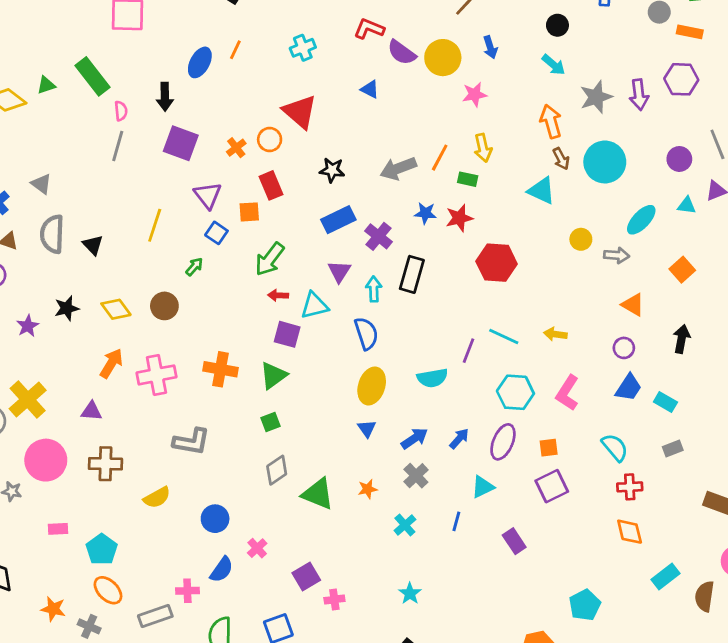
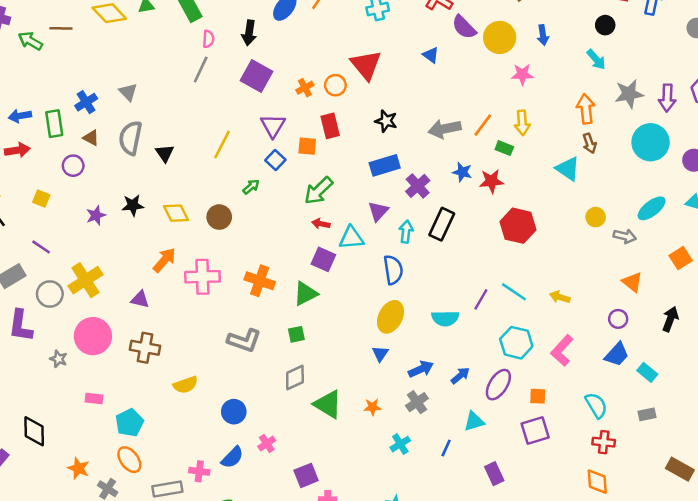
cyan circle: (605, 162) -> (651, 142), moved
gray L-shape: (191, 442) -> (244, 340), moved

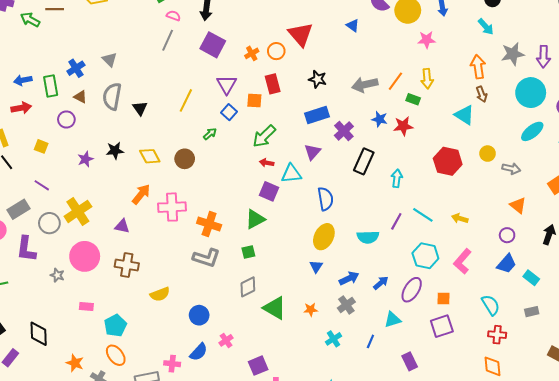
pink semicircle: (208, 39) -> (173, 16), turned -72
cyan ellipse: (652, 208) -> (532, 131), moved
red hexagon: (518, 226) -> (448, 161), moved
cyan arrow: (406, 232) -> (397, 178), moved
orange cross: (260, 281) -> (209, 224), moved

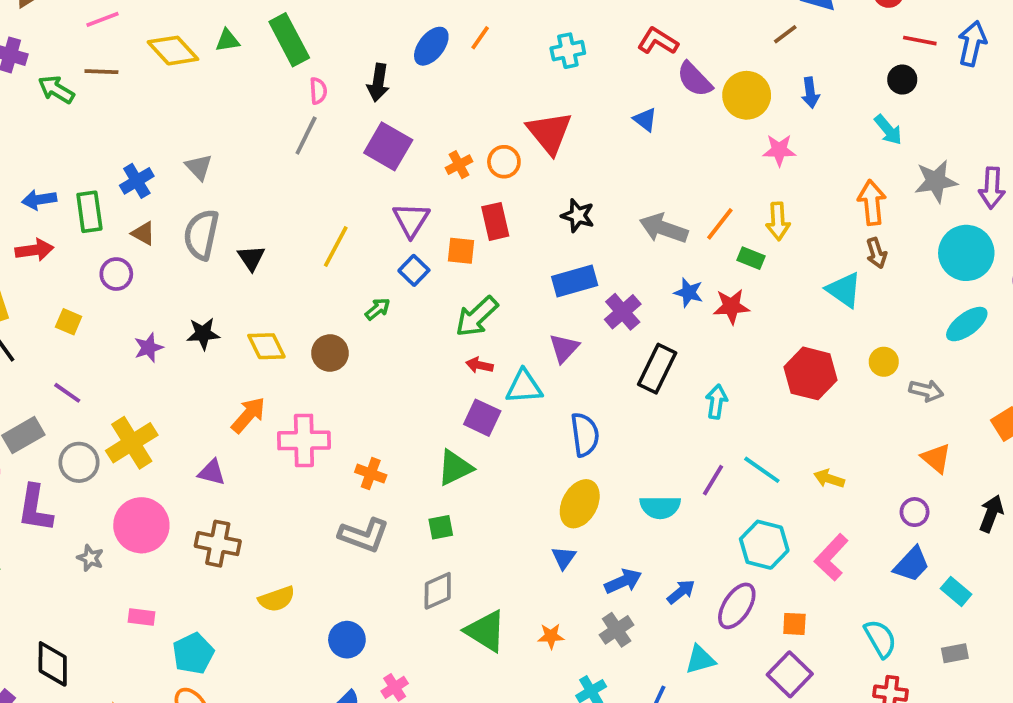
pink semicircle: (173, 16) -> (318, 91), turned 64
gray arrow: (365, 85) -> (664, 228), turned 30
orange cross: (209, 224) -> (371, 474), size x0.7
purple square: (442, 326) -> (790, 674), turned -30

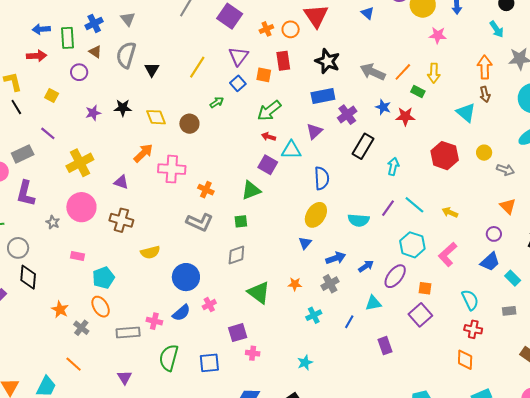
black star: (578, 216) -> (327, 61), size x1.4
gray circle: (79, 462) -> (18, 248), moved
green triangle: (486, 631) -> (259, 292), moved
blue circle: (347, 640) -> (186, 277), size x1.4

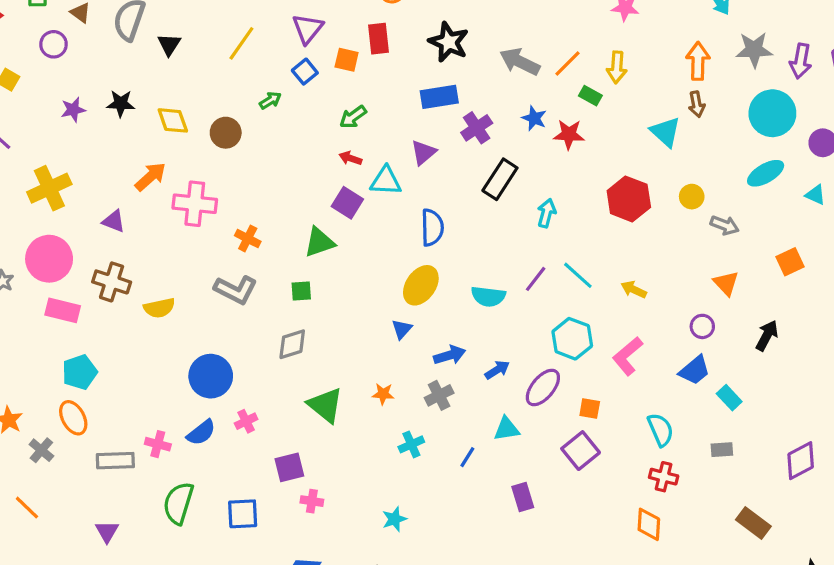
green arrow: (269, 111) -> (353, 117), size x0.7
yellow semicircle: (150, 252) -> (159, 308), moved
pink rectangle: (78, 256) -> (63, 310), moved, size x1.5

